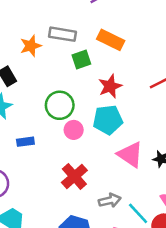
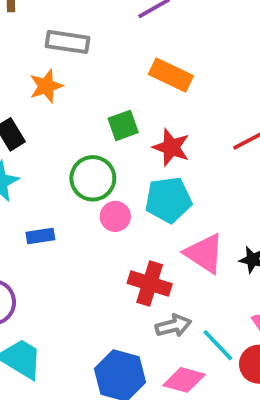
gray rectangle: (63, 34) -> (67, 42), moved
green square: (81, 59) -> (123, 125), moved
red star: (110, 86) -> (171, 147), turned -30
red cross: (74, 176) -> (150, 283), moved, turned -30

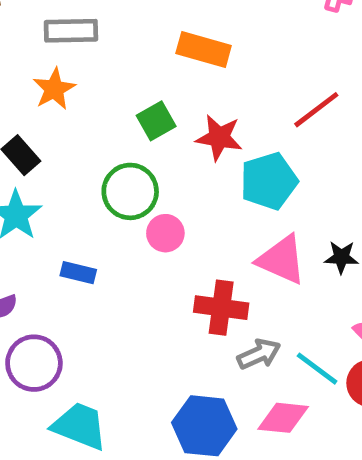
cyan pentagon: (168, 200) -> (269, 181), moved
blue rectangle: (40, 236) -> (78, 273), turned 32

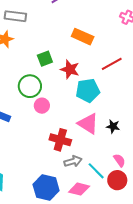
orange rectangle: (204, 49) -> (83, 37), moved

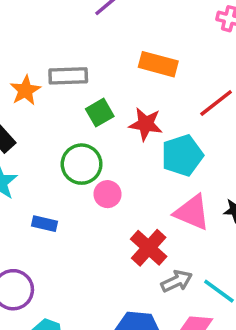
gray rectangle: (15, 16) -> (68, 76), moved
red cross: (60, 140) -> (149, 248), turned 35

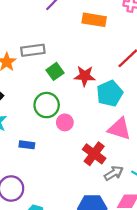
orange rectangle: (158, 64) -> (94, 20), moved

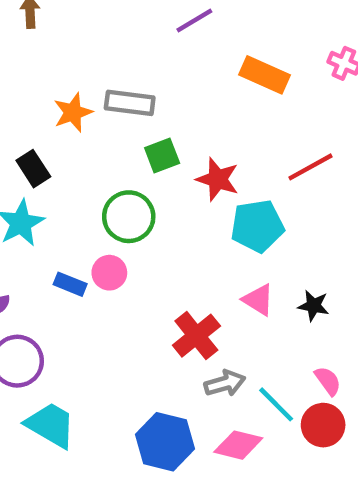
pink circle: (65, 122) -> (109, 273), moved
pink triangle: (119, 129) -> (258, 300), size x0.7

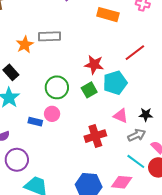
green square: (162, 155) -> (89, 90), moved
red cross: (196, 336) -> (95, 136), turned 30
gray arrow: (225, 383) -> (137, 135), moved

